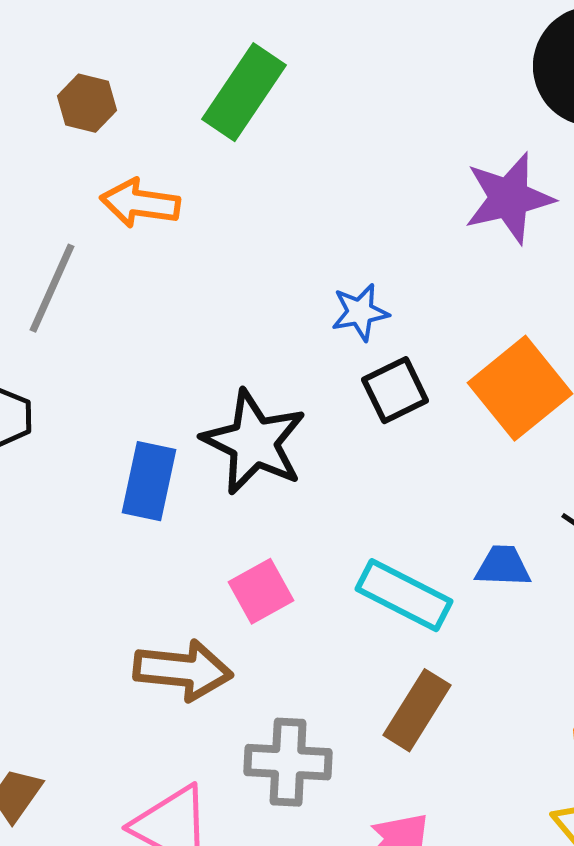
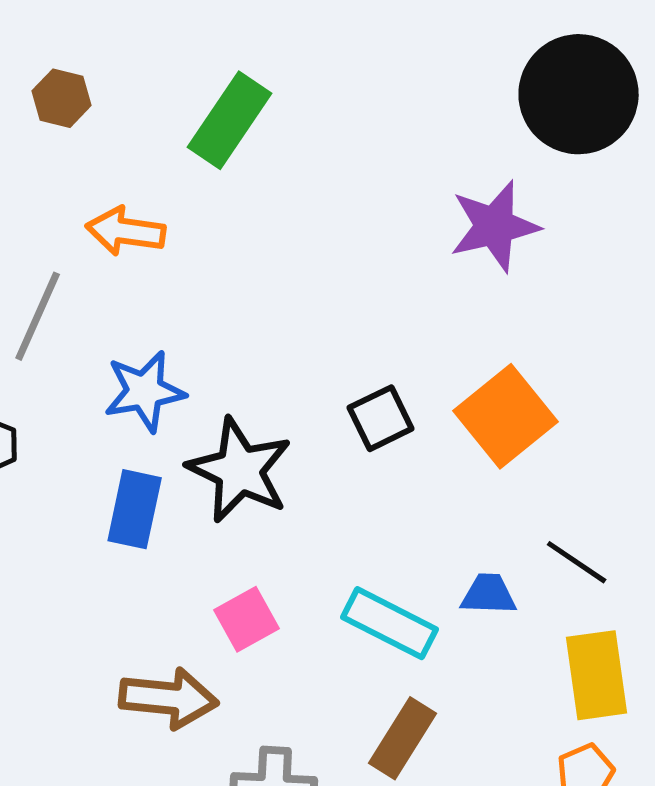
brown hexagon: (87, 103) -> (62, 98), moved
blue star: (360, 312) -> (145, 391), moved, size x1.4

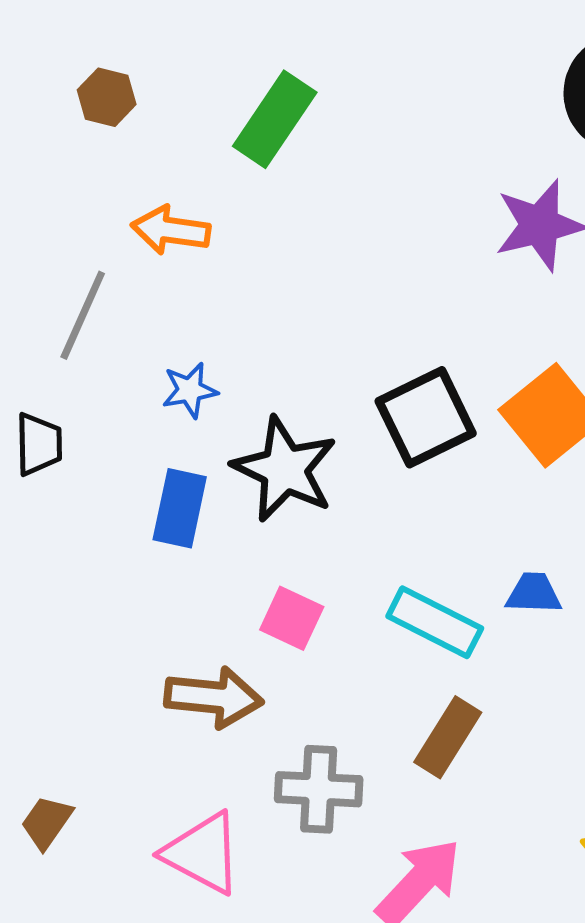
blue star: (145, 391) -> (190, 390), size x0.7
black square: (381, 418) -> (426, 417), size x1.5
pink square: (247, 619) -> (292, 618), turned -36

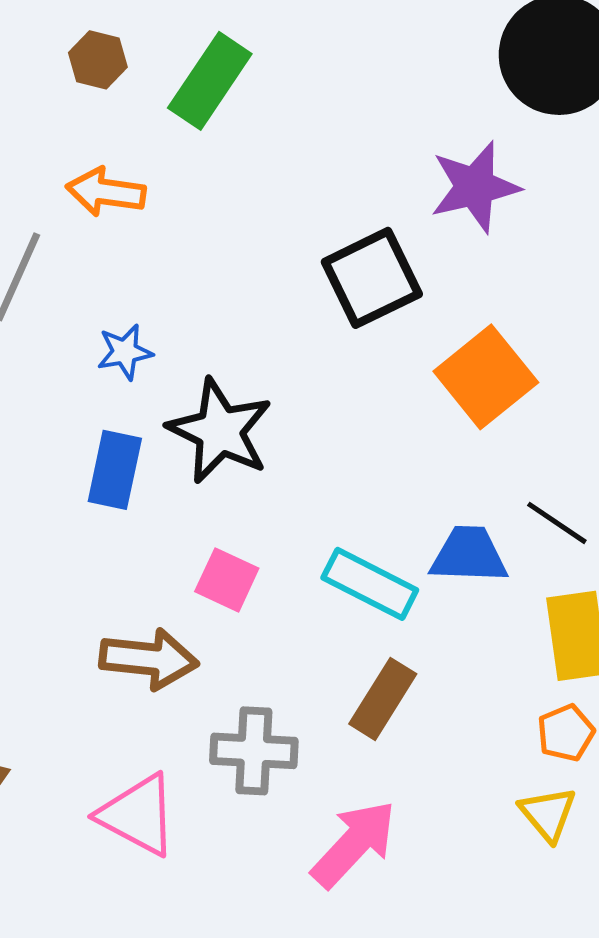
brown hexagon: (107, 97) -> (98, 60), moved
black square: (426, 417) -> (372, 278), moved
blue trapezoid: (534, 593) -> (469, 555), size x1.4

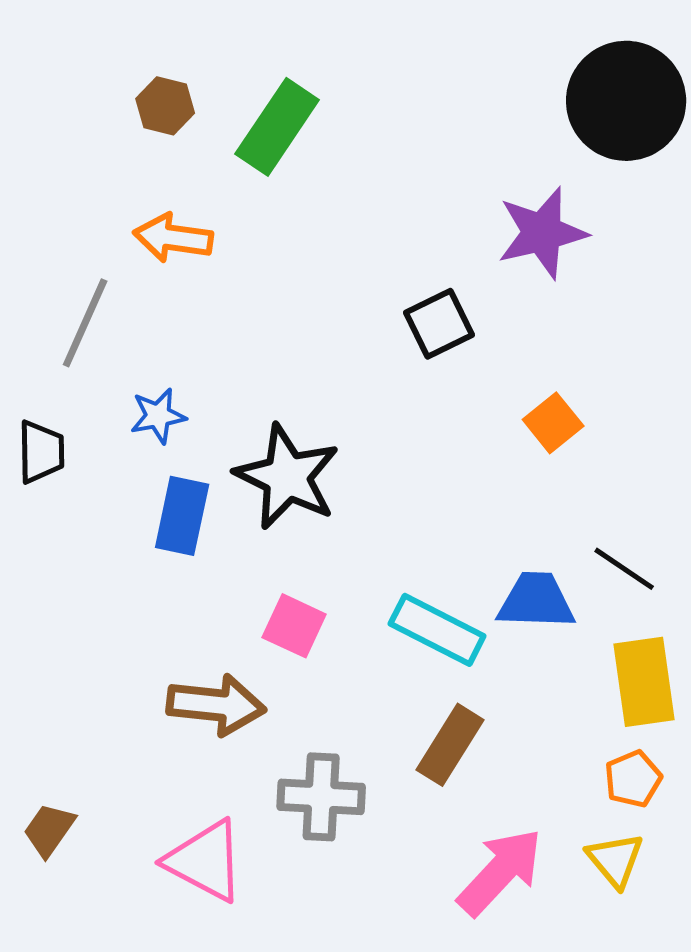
black square: (372, 278) -> (439, 324), size x0.7
blue star: (125, 352) -> (158, 416), moved
orange square: (486, 377) -> (553, 423), size x0.6
pink arrow: (354, 844) -> (500, 872), moved

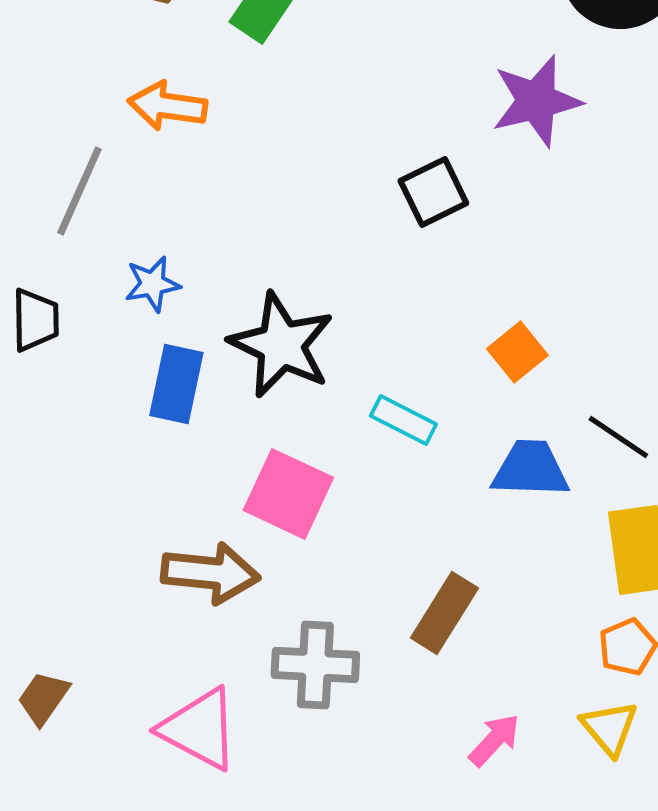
orange square: (553, 423) -> (517, 352), moved
pink square: (294, 626) -> (288, 494), size x1.4
cyan rectangle: (437, 630) -> (403, 420), moved, size x0.7
pink arrow: (500, 872) -> (494, 740), size x0.6

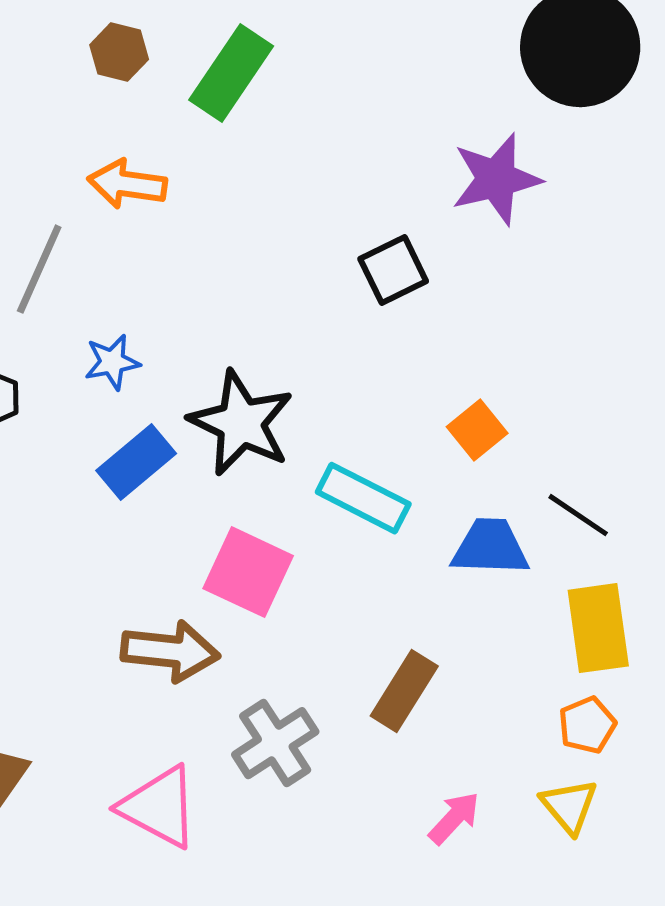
blue rectangle: (176, 384) -> (136, 462), turned 38
cyan rectangle: (403, 420) -> (363, 498), size x1.4
gray cross: (315, 665) -> (275, 743), turned -36

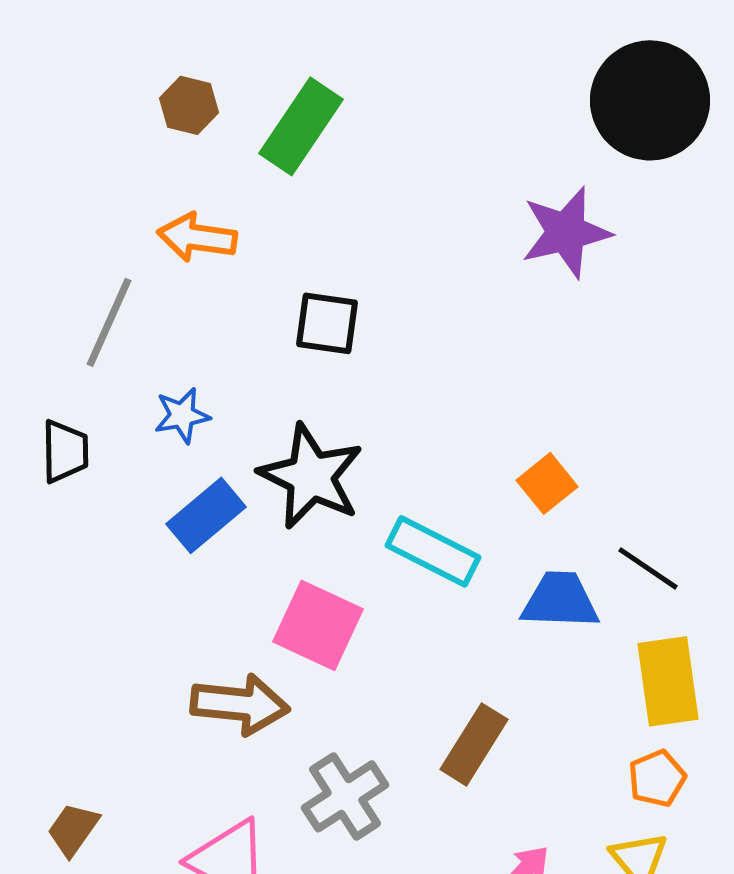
black square: (393, 270) -> (327, 323), moved, turned 34

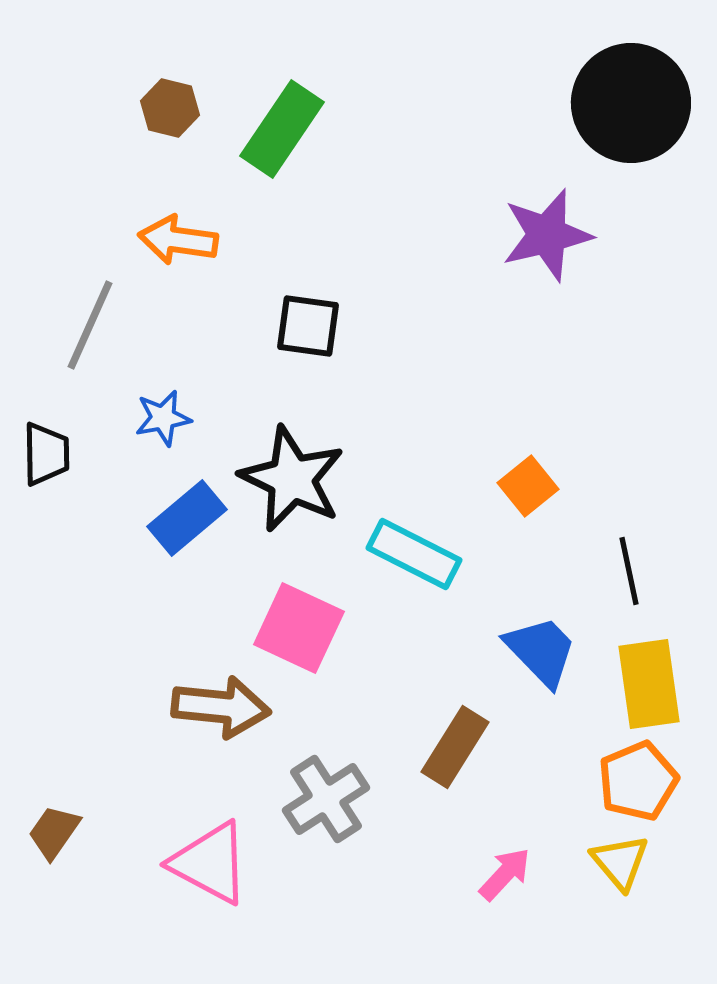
black line: (648, 568) -> (629, 571), turned 44
blue trapezoid: (560, 600) -> (541, 651), moved, turned 44
orange pentagon: (657, 778) -> (638, 781), size x1.4

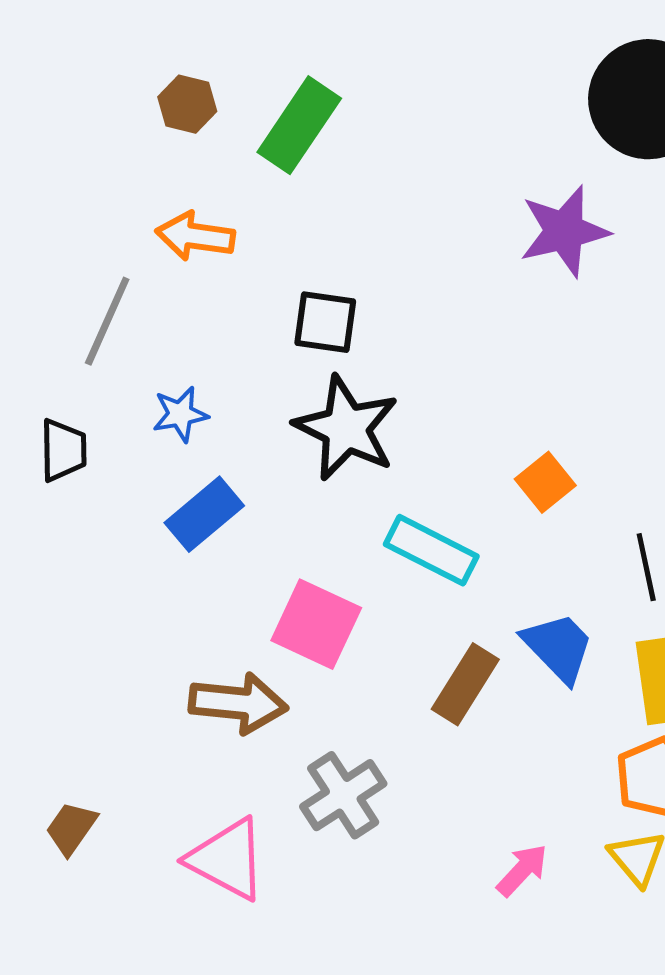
black star: (292, 479) -> (346, 428), moved
brown rectangle: (455, 747) -> (465, 684), moved

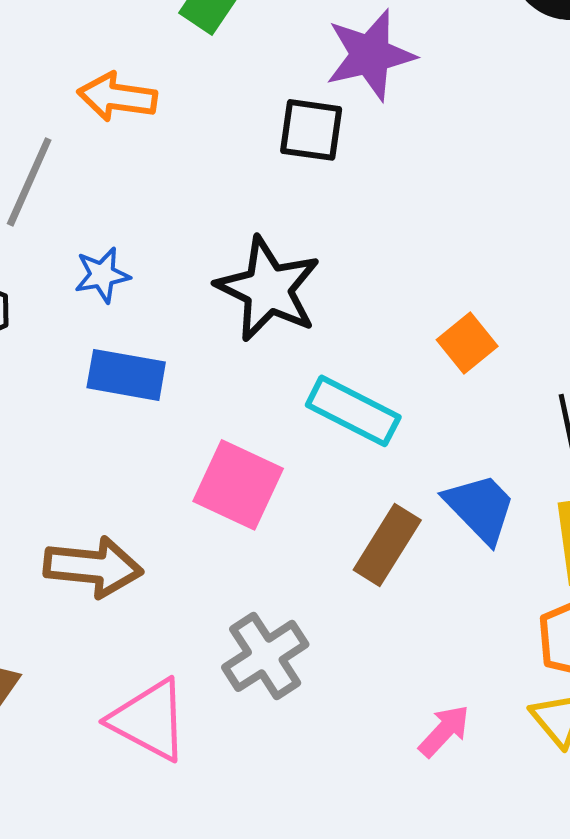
purple star: (564, 231) -> (370, 55), moved
black square: (325, 322) -> (311, 130), moved
blue rectangle: (204, 514) -> (126, 375), turned 50
brown arrow: (238, 703) -> (93, 567), moved

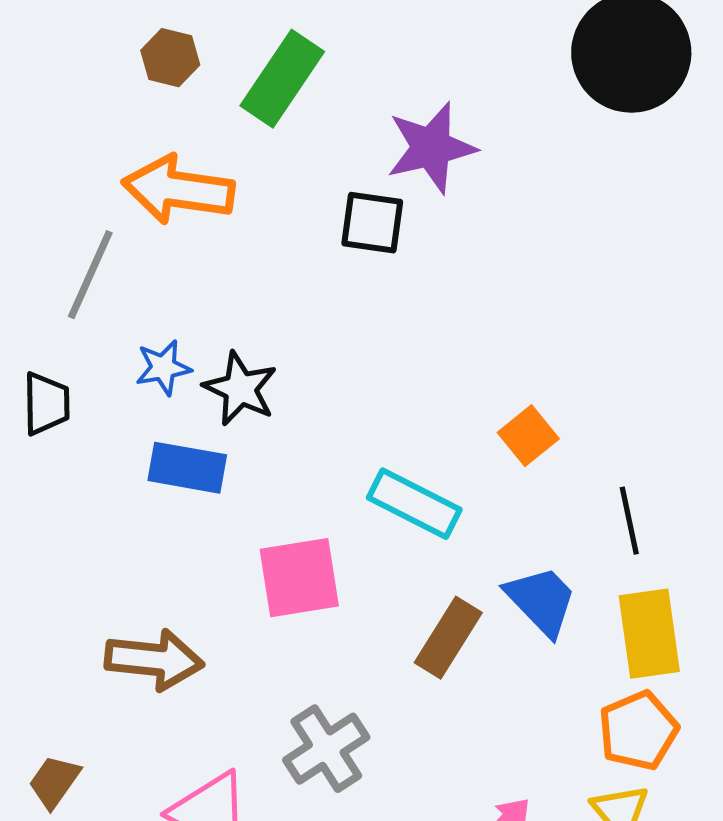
orange arrow: (117, 97) -> (178, 190), size x1.4
black star: (268, 289) -> (240, 389), moved, size x0.7
pink square: (238, 485) -> (299, 578), turned -34

